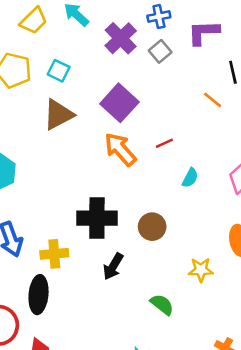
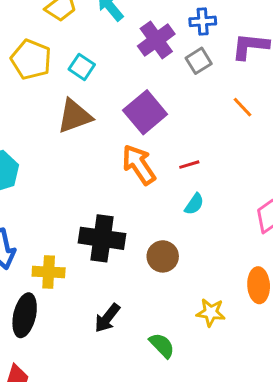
orange line: (213, 100) -> (242, 107), moved
cyan semicircle: (190, 178) -> (194, 204), moved
black arrow: (113, 266) -> (107, 318), moved

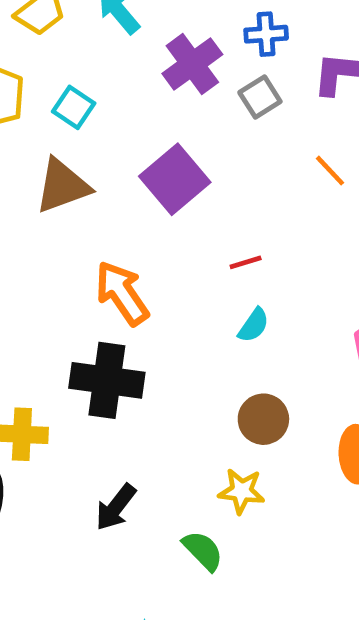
orange arrow: (139, 165) -> (122, 293), moved
brown circle: (163, 256) -> (263, 419), moved
yellow star: (211, 312) -> (242, 491), moved

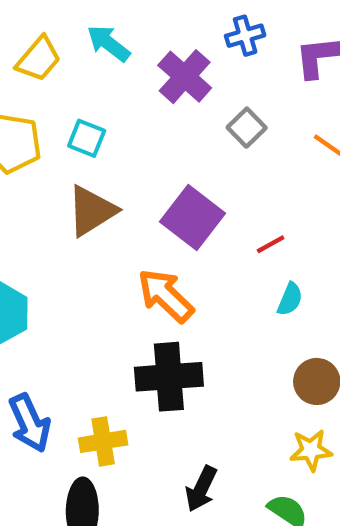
gray square: (260, 97) -> (247, 128), moved
purple square: (175, 179) -> (192, 217), moved

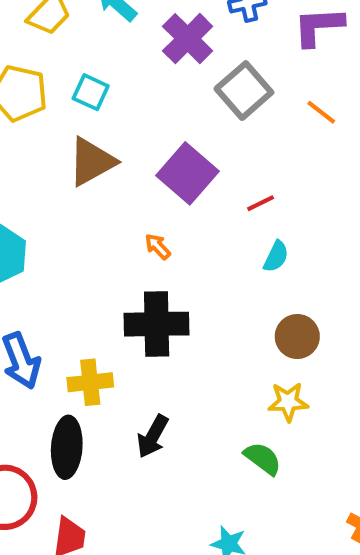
gray square: (247, 128) -> (244, 91), size x1.5
orange arrow: (166, 296) -> (158, 246), size x0.5
black arrow: (201, 489) -> (153, 436), moved

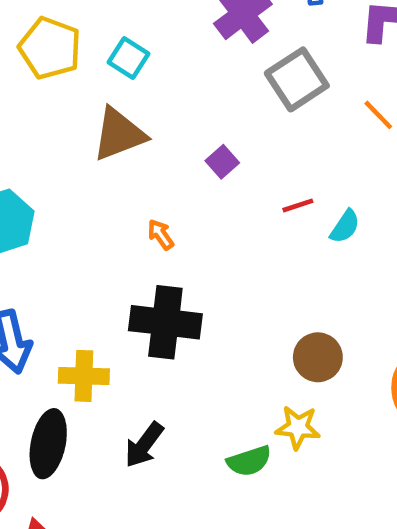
purple square: (187, 173) -> (222, 162), size x0.5
orange arrow: (158, 246) -> (161, 235), moved
cyan semicircle: (276, 256) -> (345, 226), moved
green semicircle: (263, 459) -> (249, 461), moved, turned 117

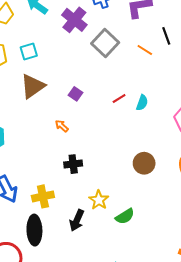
cyan square: (129, 58) -> (29, 52), turned -36
purple square: (222, 162) -> (75, 94), moved
black cross: (165, 322) -> (73, 164), size x0.6
yellow star: (298, 427) -> (99, 200), moved, turned -30

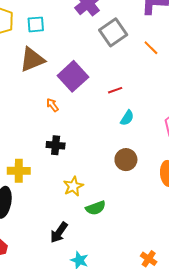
purple square: (75, 94) -> (73, 76), size x2.0
cyan semicircle: (142, 103) -> (127, 118), moved
black arrow: (77, 220) -> (59, 233), moved

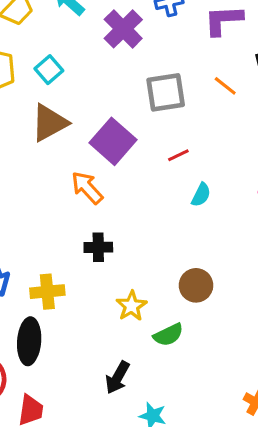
cyan square: (36, 24) -> (49, 70), turned -30
gray square: (113, 32) -> (166, 92), moved, turned 32
orange arrow: (52, 105) -> (87, 188), size x1.6
brown circle: (126, 160) -> (196, 285), moved

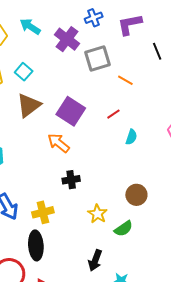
orange line: (225, 86) -> (125, 80), moved
gray square: (166, 92) -> (98, 59), moved

